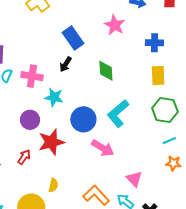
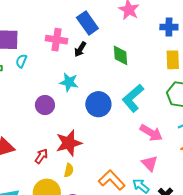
pink cross: (32, 76) -> (57, 40), moved
red star: (51, 142) -> (69, 143), moved
pink arrow: (103, 148) -> (151, 133), moved
red arrow: (24, 157) -> (41, 156), moved

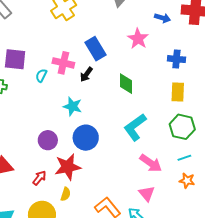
cyan semicircle: (21, 61) -> (41, 76), moved
blue circle: (98, 104) -> (86, 138), moved
purple circle: (45, 105) -> (48, 140), moved

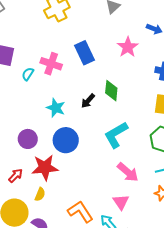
black arrow: (86, 74) -> (88, 101), moved

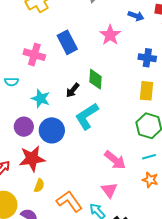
cyan semicircle: (28, 74) -> (11, 82), moved, turned -120
cyan L-shape: (116, 135) -> (87, 116), moved
purple circle: (28, 139) -> (24, 127), moved
yellow semicircle: (40, 194) -> (39, 186), moved

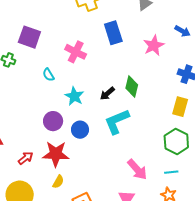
blue rectangle: (67, 42) -> (113, 33), moved
cyan semicircle: (11, 82) -> (49, 75), turned 48
blue circle: (52, 130) -> (80, 130), size x0.7

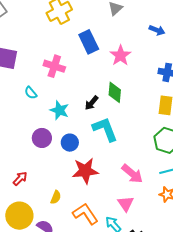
pink star: (154, 46) -> (120, 55), moved
cyan L-shape: (117, 122) -> (105, 129), turned 100
red star: (56, 154) -> (85, 171), moved

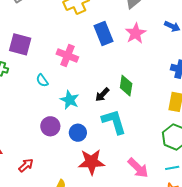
pink star: (120, 55) -> (136, 33), moved

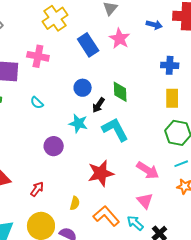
pink cross: (67, 55) -> (38, 56), moved
cyan star: (70, 100) -> (78, 123), moved
blue circle: (78, 133) -> (83, 88), moved

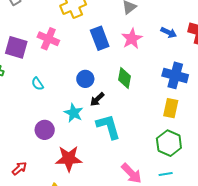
blue cross: (170, 65) -> (175, 75), size x1.4
green diamond: (120, 92) -> (125, 78), moved
red star: (101, 173) -> (69, 159), moved

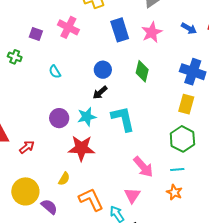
purple square: (16, 47) -> (36, 34), size x0.6
black arrow: (97, 99) -> (100, 93), moved
cyan star: (74, 113) -> (87, 117), moved, turned 30
red arrow: (19, 168) -> (27, 147), moved

